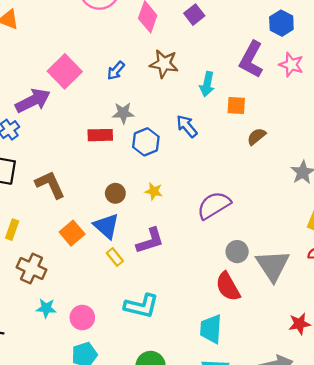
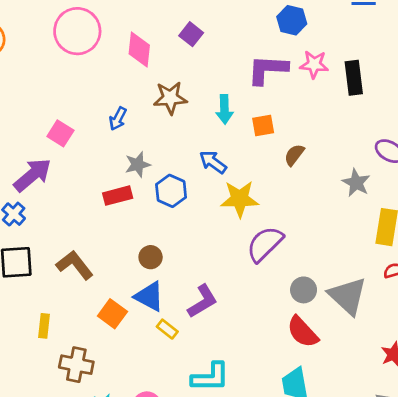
purple L-shape: (251, 60) -> (268, 70), turned 78
pink square: (65, 71) -> (60, 133), size x0.7
yellow star: (154, 191) -> (240, 199), moved, size x1.8

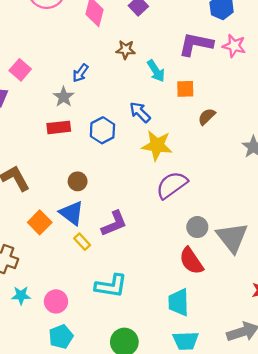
brown star: (170, 98) -> (126, 50), moved, size x0.7
cyan arrow: (224, 109) -> (156, 71), turned -40
blue arrow: (118, 119) -> (80, 73), moved
gray star: (138, 164) -> (64, 97), moved, turned -30

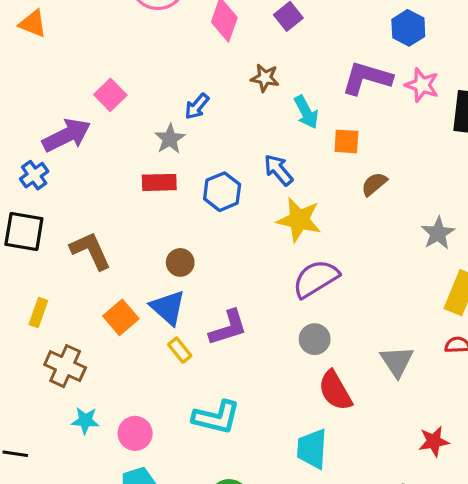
gray circle: (197, 227) -> (315, 339), moved
gray triangle: (232, 237) -> (397, 361), size x0.7

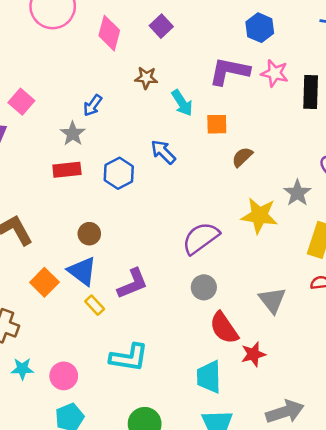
yellow star: (299, 220) -> (259, 216), moved
red star: (434, 441) -> (253, 354), moved

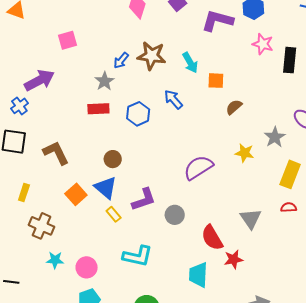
purple L-shape: (229, 71) -> (217, 21), moved
brown star: (146, 78) -> (152, 56), moved, size x1.6
pink square: (21, 102) -> (67, 40), moved, turned 30
yellow star: (259, 216) -> (245, 153), size x0.7
gray circle: (204, 287) -> (175, 215), moved

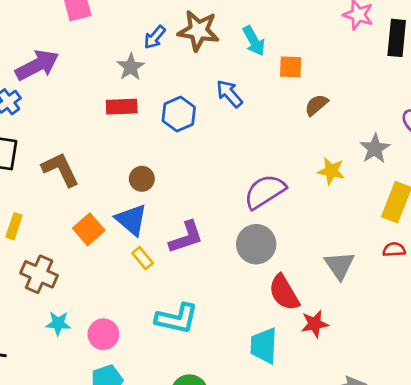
gray circle: (175, 215) -> (256, 244), moved, size x1.4

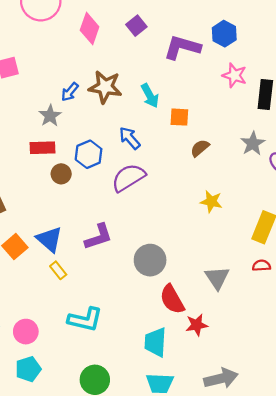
gray star: (375, 149) -> (253, 144), moved
brown circle: (142, 179) -> (61, 174), moved
purple semicircle: (265, 192) -> (128, 178), moved
purple L-shape: (186, 237) -> (99, 237), moved

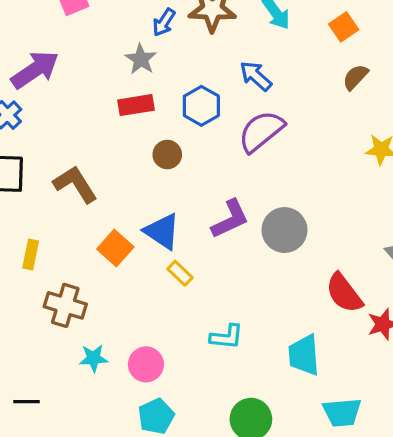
orange square: (179, 117) -> (344, 27), moved, turned -30
brown circle: (61, 174) -> (167, 155), moved
gray circle: (150, 260) -> (284, 230), moved
cyan L-shape: (85, 319) -> (227, 337), size x0.7
cyan trapezoid: (155, 342) -> (304, 355), moved

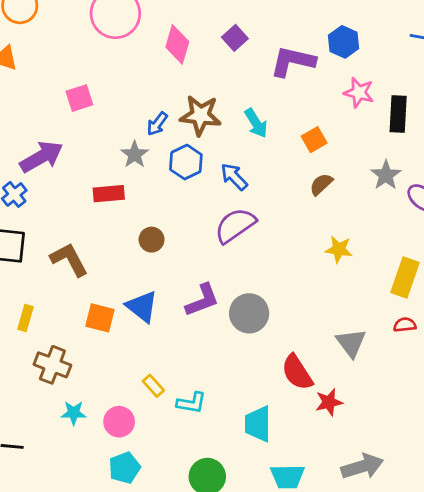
red rectangle: (136, 105) -> (109, 194), moved
blue hexagon: (201, 106) -> (186, 162), moved
orange square: (115, 248) -> (100, 318), turned -32
yellow rectangle: (180, 273) -> (153, 386), moved

